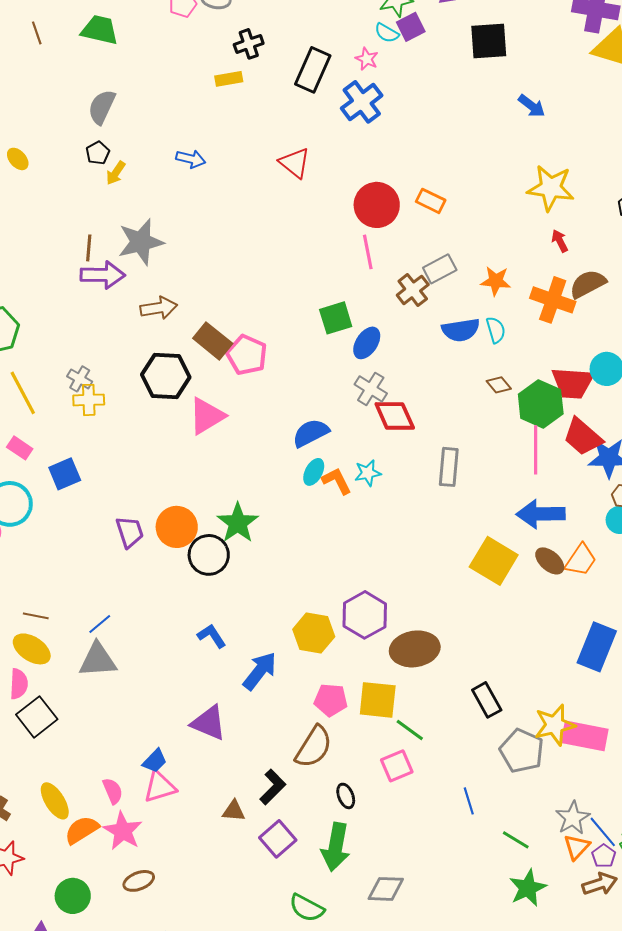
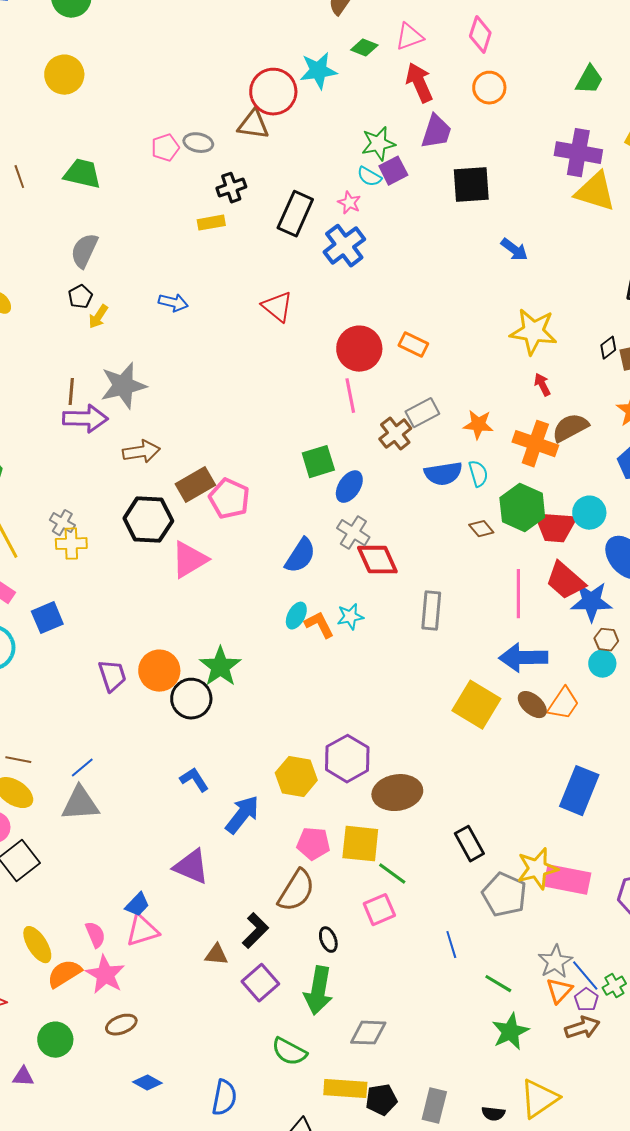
brown rectangle: (213, 341) -> (195, 485), turned -69
green hexagon: (541, 404) -> (522, 508), moved
blue semicircle: (311, 433) -> (300, 556), moved, turned 150

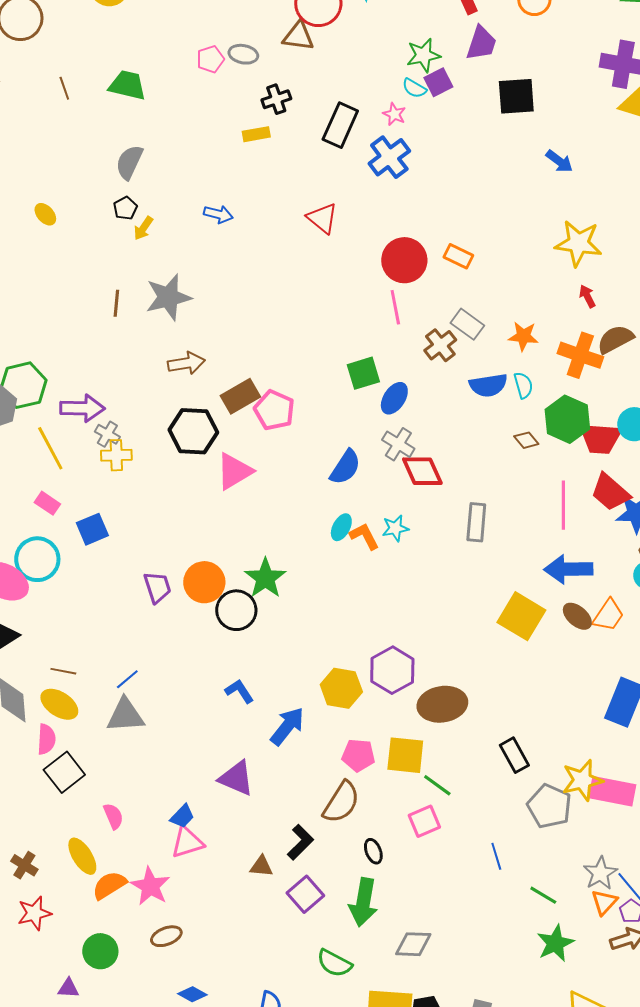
gray rectangle: (422, 413) -> (467, 324), turned 64
purple arrow: (85, 419) -> (82, 408), moved
pink semicircle: (95, 935) -> (113, 816), moved

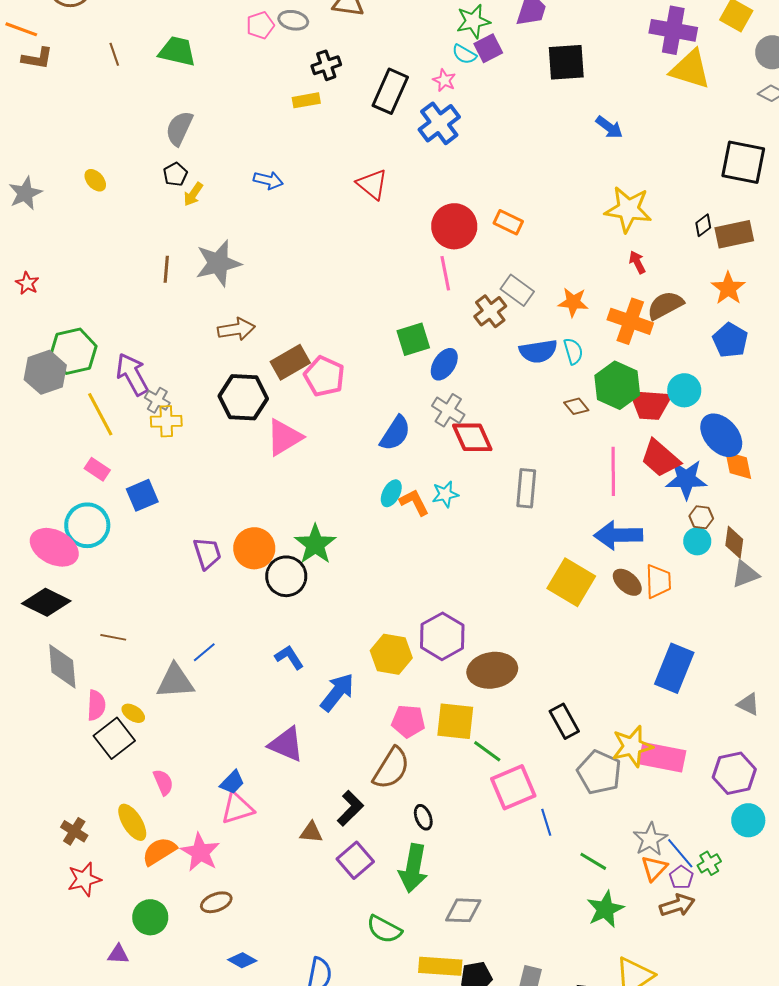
purple arrow: (82, 408) -> (132, 374), turned -120
orange trapezoid: (608, 615) -> (658, 581), turned -36
blue line: (127, 679) -> (204, 652), moved
yellow ellipse: (59, 704) -> (133, 713), moved, size x0.6
pink square: (424, 821) -> (513, 787), moved, size x1.4

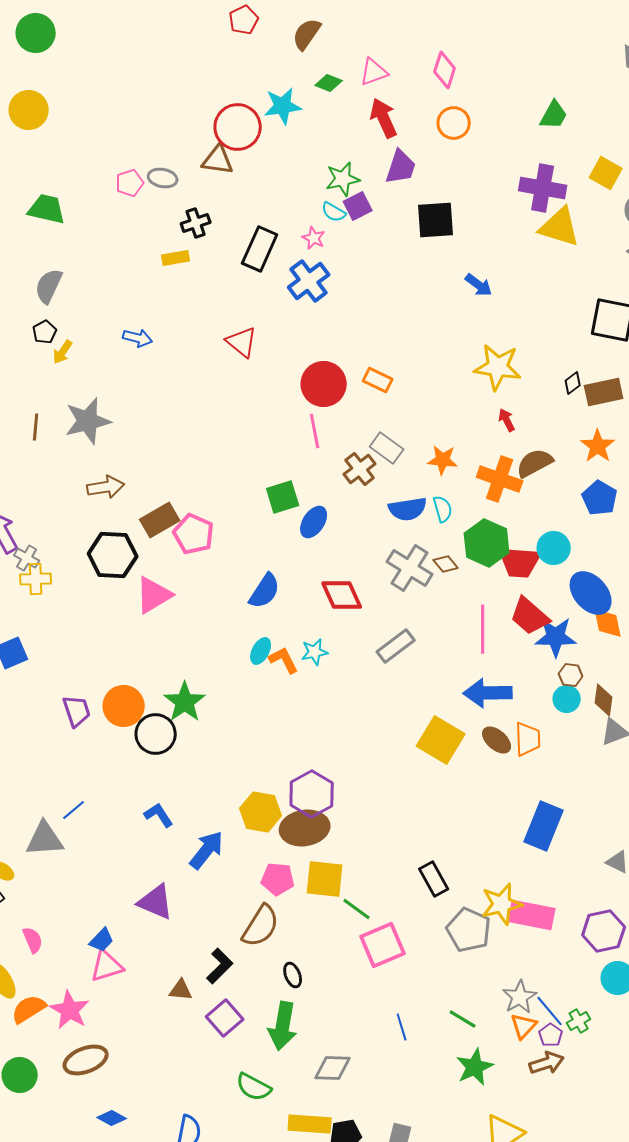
gray cross: (448, 410) -> (410, 568), moved, size x1.4
gray rectangle: (526, 488) -> (396, 646), turned 48
brown ellipse: (492, 670) -> (305, 828), moved
blue line: (546, 822) -> (402, 1027), moved
brown ellipse: (216, 902) -> (86, 1060), size x1.4

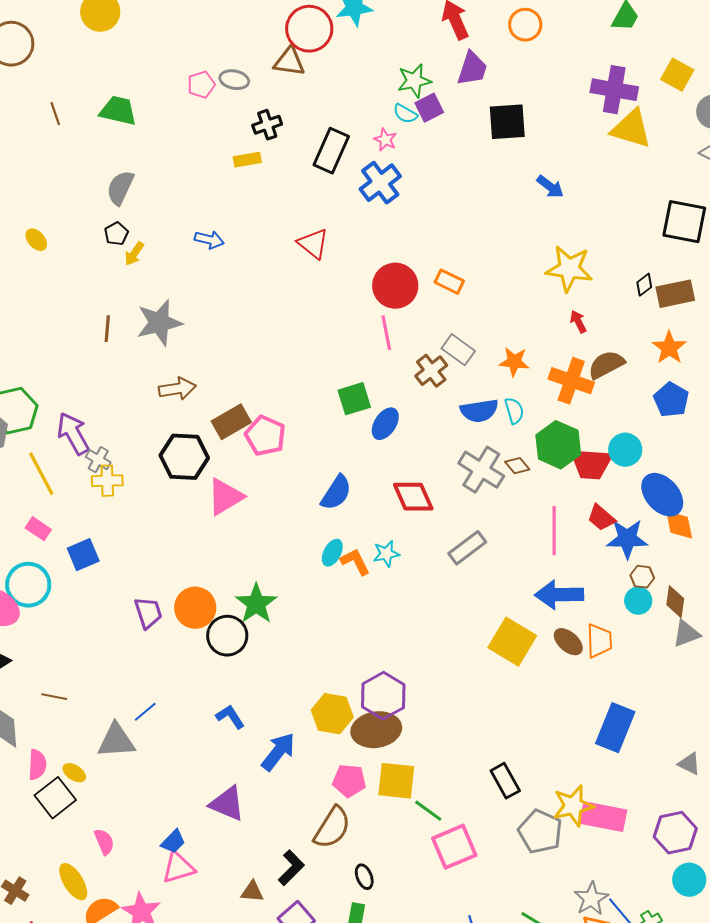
red trapezoid: (530, 616) -> (601, 518), size x0.7

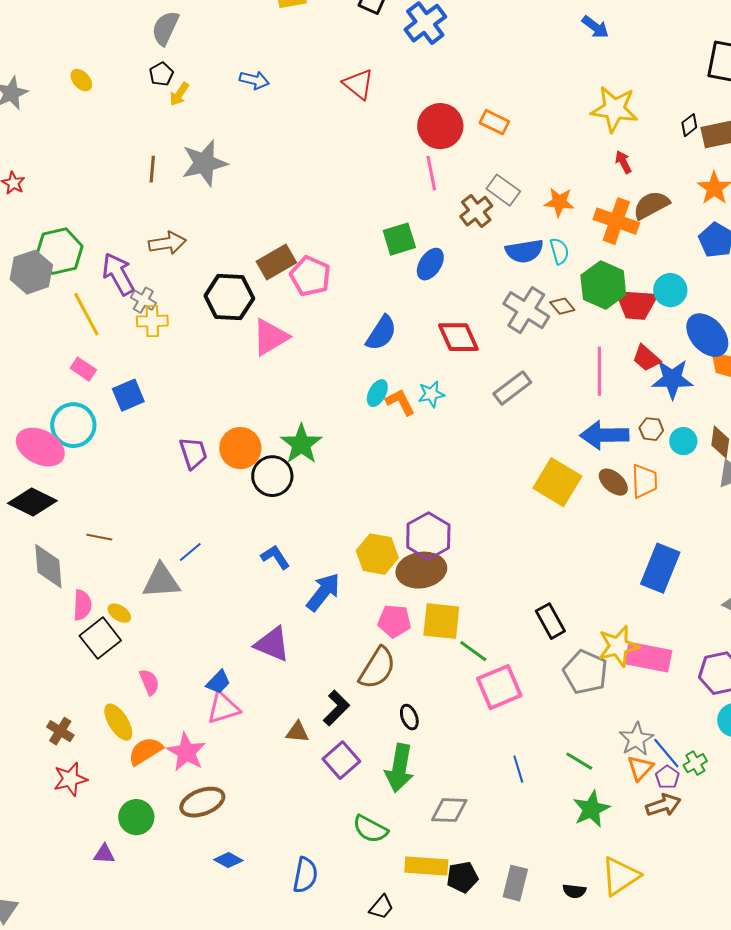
brown arrow: (177, 389) -> (167, 243), moved
brown hexagon: (642, 577) -> (651, 429), moved

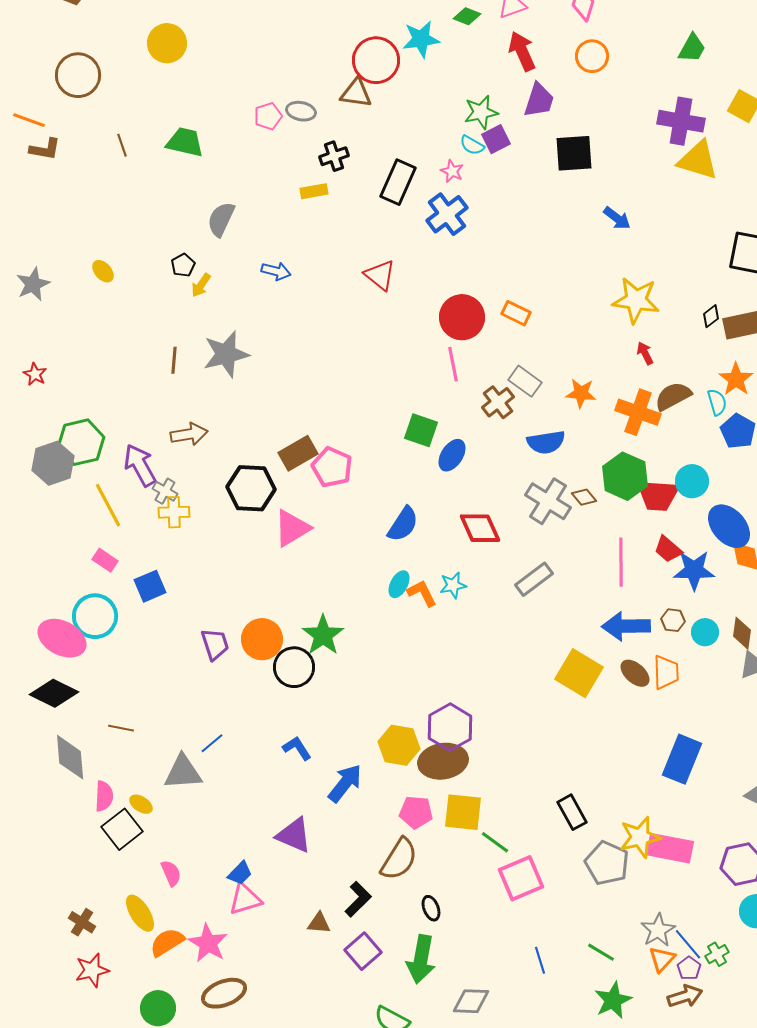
gray semicircle: (165, 28) -> (221, 219), moved
green square: (399, 239) -> (421, 430), turned 36
cyan semicircle: (559, 251) -> (717, 402), moved

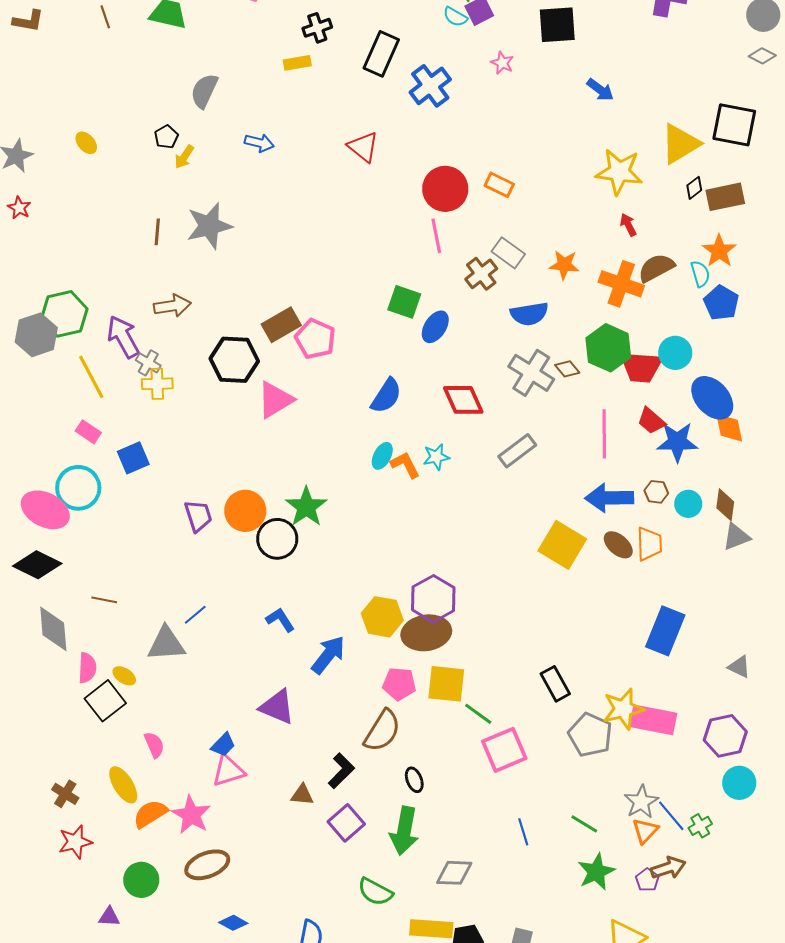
yellow triangle: (698, 160) -> (680, 144), moved, turned -48
pink star: (452, 171) -> (502, 63), moved
red star: (35, 374) -> (19, 208), moved
purple pentagon: (689, 968) -> (647, 880), moved

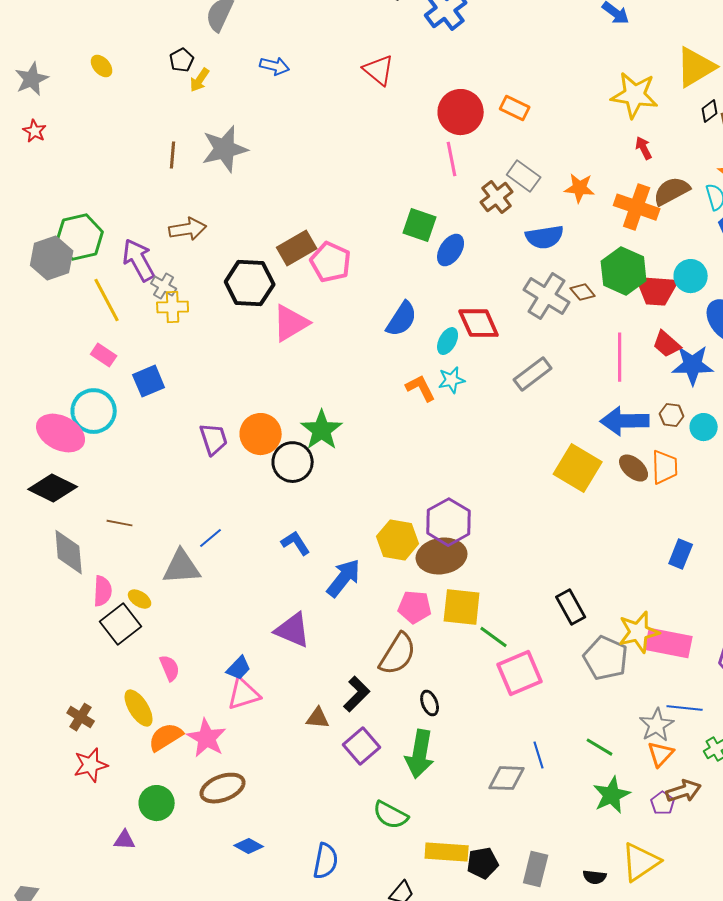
cyan ellipse: (382, 456) -> (448, 341), moved
blue rectangle: (665, 631) -> (681, 554), size x0.6
blue line: (671, 816) -> (685, 708), moved, turned -44
gray diamond: (454, 873) -> (507, 778), moved

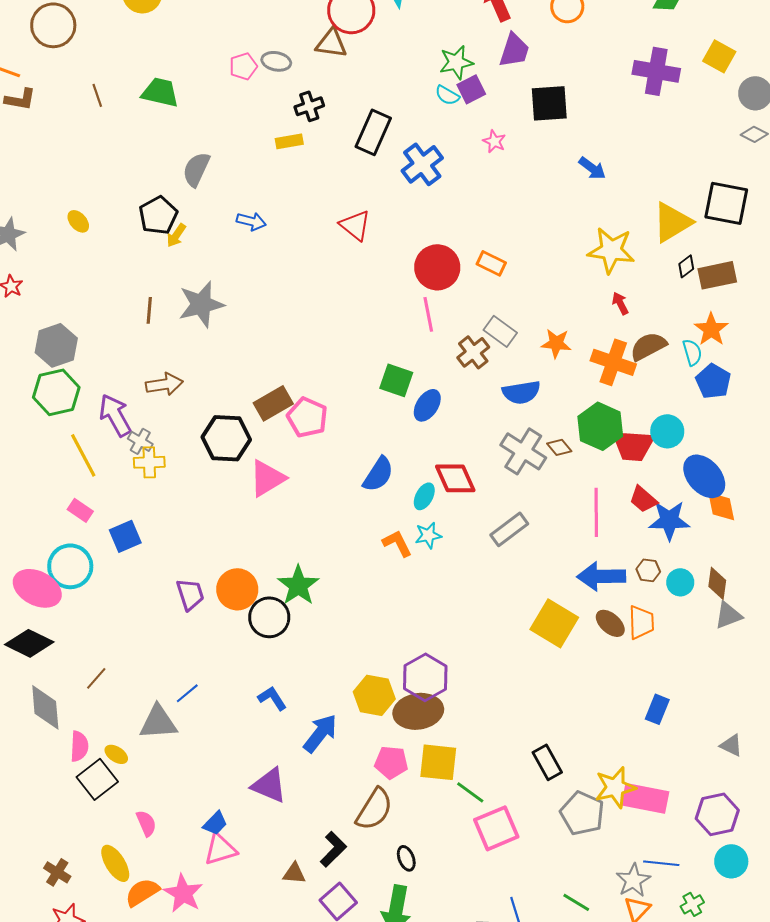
black pentagon: (182, 60) -> (158, 215), size x1.6
gray hexagon: (52, 258) -> (56, 345), moved
brown line: (120, 523) -> (96, 678), turned -60

